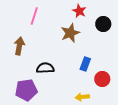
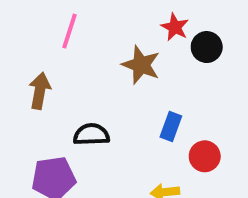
red star: (79, 11) -> (175, 27), moved
brown star: (70, 33) -> (141, 65), turned -30

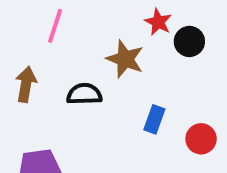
black semicircle: (91, 134) -> (84, 94), moved
red circle: (205, 156) -> (201, 139), moved

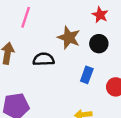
red star: (158, 22) -> (100, 15), moved
black circle: (189, 41) -> (99, 44), moved

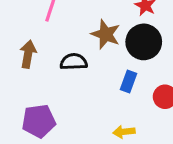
black circle: (99, 44) -> (144, 42), size x1.5

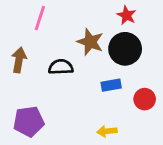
blue rectangle: (129, 82) -> (111, 85), turned 60

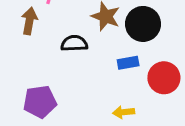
brown arrow: (19, 60) -> (29, 21), moved
red circle: (145, 99) -> (164, 78), size x1.4

